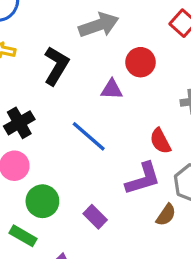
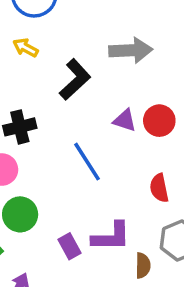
red circle: (141, 62) -> (159, 121), moved
purple L-shape: (143, 179) -> (111, 237), moved
brown semicircle: (166, 215) -> (143, 265), turned -50

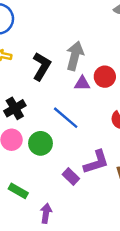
gray arrow: (131, 50) -> (75, 56), moved, turned -56
green circle: (20, 214) -> (40, 143), moved

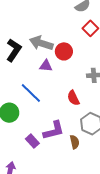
gray arrow: (75, 56) -> (41, 43), turned -90
red circle: (105, 77) -> (64, 51), moved

